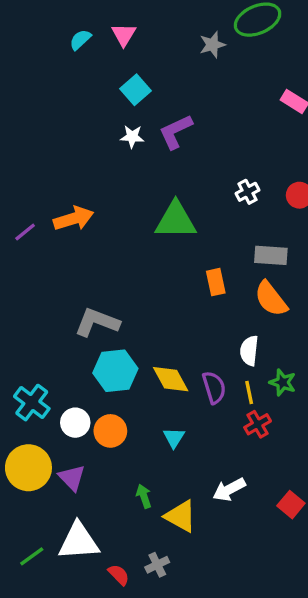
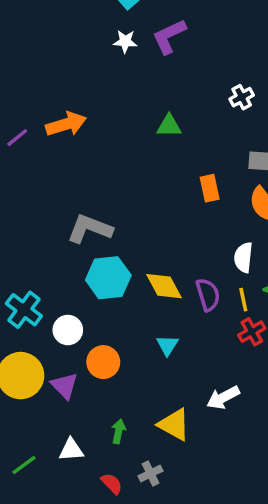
green triangle: (176, 220) -> (169, 126), size x0.6
orange circle: (110, 431) -> (103, 362), moved
green arrow: (144, 496) -> (118, 431), moved, turned 30
white triangle: (79, 541) -> (71, 450), size x0.6

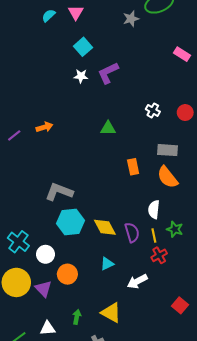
white cross: (242, 97) -> (153, 110), turned -32
orange arrow: (66, 124) -> (44, 127), size x0.7
cyan triangle: (167, 345) -> (107, 264), turned 32
white arrow: (223, 398) -> (137, 281), moved

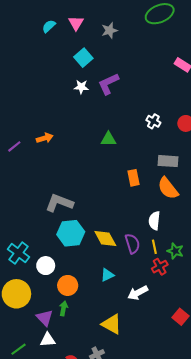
gray star: (131, 19) -> (109, 30), moved
green star: (175, 229) -> (175, 251), moved
purple triangle: (43, 289) -> (45, 318), moved
green arrow: (77, 317) -> (63, 308), moved

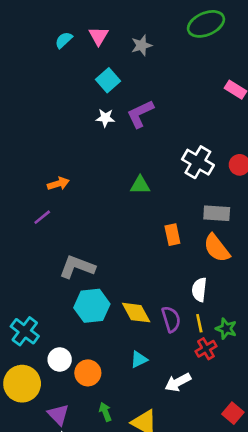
white cross: (153, 121) -> (198, 162), size x1.6
purple line: (14, 146) -> (42, 217), moved
white circle: (46, 266) -> (60, 359), moved
green arrow: (63, 308) -> (105, 412), moved, turned -32

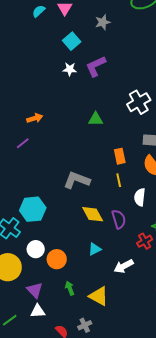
gray star: (142, 45) -> (103, 22), moved
white cross: (198, 162) -> (139, 102), turned 30
gray L-shape: (77, 267) -> (77, 180), moved
cyan hexagon: (92, 306) -> (33, 209), moved
yellow line: (199, 323) -> (119, 180), moved

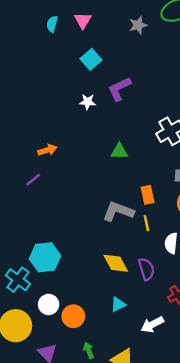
cyan semicircle: (39, 11) -> (52, 24), turned -32
gray star: (103, 22) -> (138, 25), moved
white star: (70, 69) -> (87, 102), moved
gray L-shape: (77, 180) -> (118, 211), moved

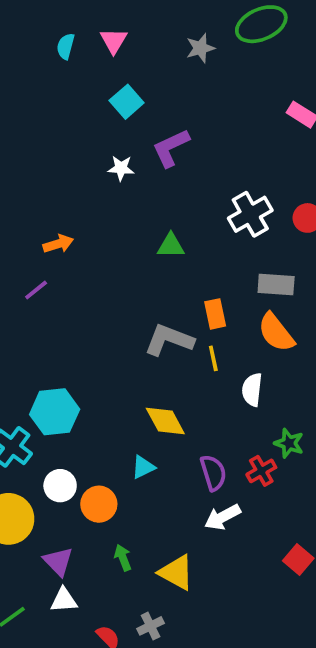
purple semicircle: (146, 269) -> (213, 473), moved
cyan triangle: (118, 304) -> (143, 467), moved

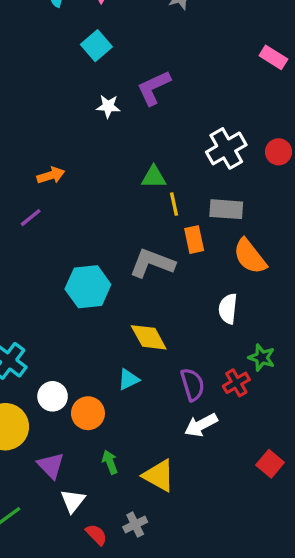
cyan square: (127, 102) -> (96, 46), moved
gray rectangle: (276, 284) -> (226, 209), moved
yellow line: (213, 358) -> (174, 204), moved
cyan hexagon: (55, 412) -> (88, 287), moved
white triangle: (64, 600) -> (73, 501), moved, turned -48

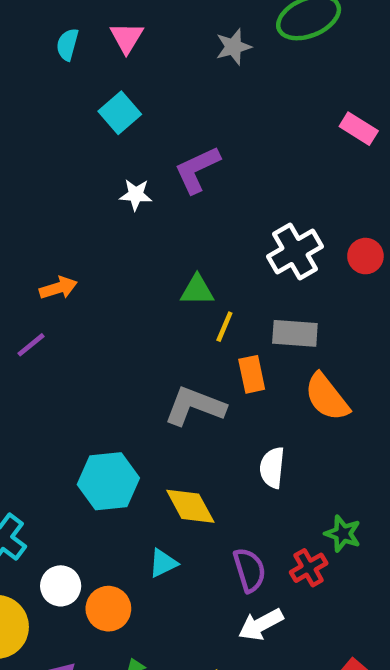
yellow line: (174, 204) -> (224, 327), turned 35
cyan hexagon: (88, 287) -> (108, 481), moved
white semicircle: (228, 309) -> (272, 468), moved

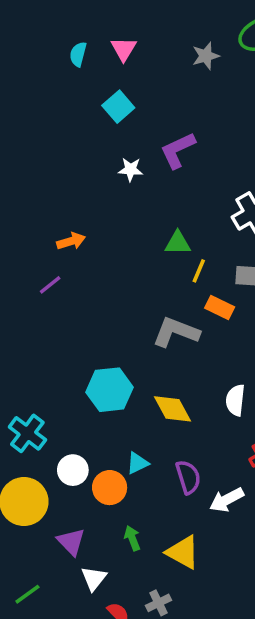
orange rectangle: (252, 374) -> (220, 308), turned -52
white semicircle: (272, 468) -> (235, 400), moved
cyan triangle: (163, 563) -> (138, 463), moved
purple semicircle: (249, 570) -> (188, 477), moved

